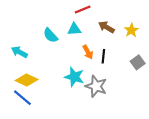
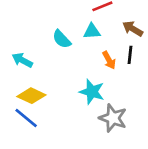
black line: (103, 56) -> (130, 55), moved
gray star: (96, 86) -> (113, 118), moved

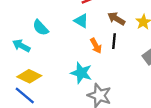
cyan triangle: (92, 31) -> (81, 21), turned 35
cyan semicircle: (62, 39) -> (41, 28), moved

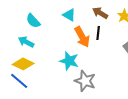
cyan arrow: (21, 46) -> (26, 42), moved
orange arrow: (96, 46) -> (82, 37), size x1.5

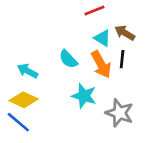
cyan triangle: (69, 15) -> (102, 38), moved
cyan semicircle: (33, 21) -> (68, 59), moved
gray star: (85, 81) -> (119, 113), moved

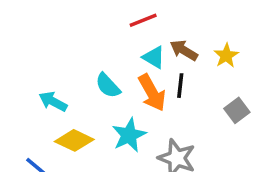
cyan star: (84, 96) -> (129, 135), turned 30
yellow diamond: (24, 100) -> (74, 140), moved

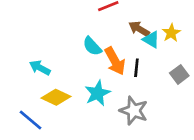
cyan triangle: (154, 57) -> (151, 40), moved
cyan semicircle: (108, 86) -> (92, 46), moved
black line: (180, 86) -> (136, 68), moved

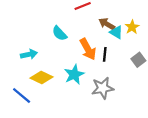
cyan semicircle: (92, 46) -> (59, 33), moved
cyan arrow: (40, 68) -> (29, 54), turned 140
gray star: (134, 111) -> (103, 88), turned -30

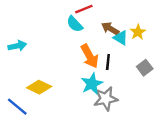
cyan semicircle: (59, 33) -> (75, 24), moved
cyan arrow: (29, 54) -> (17, 46), moved
cyan star: (74, 74) -> (92, 84), moved

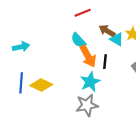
cyan semicircle: (75, 24) -> (78, 40), moved
gray star: (106, 99) -> (87, 105), moved
blue line: (17, 107) -> (21, 83), moved, turned 54

